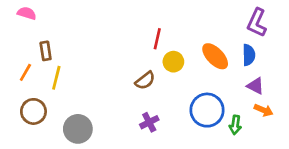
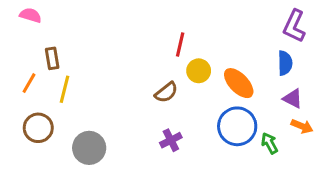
orange ellipse: (215, 56) -> (239, 83), moved
green arrow: (235, 125) -> (270, 143), turned 144

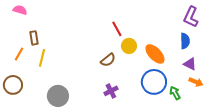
red line: (180, 45) -> (117, 29), turned -42
brown circle: (38, 128) -> (13, 85), moved

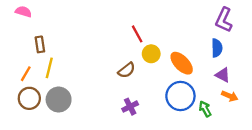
orange line: (19, 54) -> (26, 74), moved
brown circle: (13, 85) -> (29, 98), moved
gray circle: (58, 96) -> (59, 100), moved

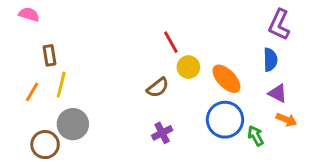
brown circle: (29, 98) -> (45, 145), moved

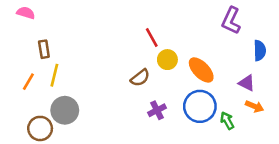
purple L-shape: (279, 25) -> (231, 21), moved
blue semicircle: (270, 60) -> (260, 50), moved
purple cross: (162, 133) -> (157, 110), moved

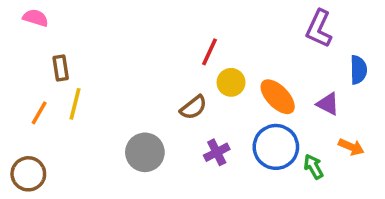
red line: (152, 38) -> (210, 52), turned 54
purple triangle: (247, 83) -> (328, 104), moved
gray circle: (65, 110) -> (145, 152), moved
brown circle: (40, 128) -> (28, 174), moved

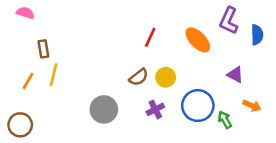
blue semicircle: (358, 70) -> (257, 35), moved
yellow circle: (231, 82) -> (166, 77), moved
orange ellipse: (278, 97) -> (198, 40), moved

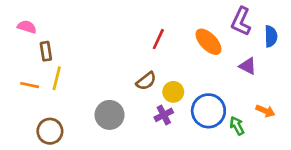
pink semicircle: (25, 13) -> (27, 27), moved
purple triangle: (235, 75) -> (248, 66), moved
yellow circle: (166, 77) -> (173, 92), moved
orange line: (28, 81) -> (30, 85), turned 72
brown circle: (20, 125) -> (50, 131), moved

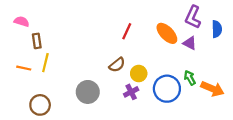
purple triangle: (248, 66) -> (190, 43), moved
orange arrow: (265, 111) -> (212, 89), size x1.5
green arrow: (237, 126) -> (190, 78), moved

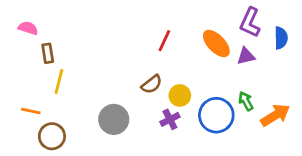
purple triangle: (190, 43) -> (246, 56), turned -40
orange line: (24, 68) -> (31, 111), moved
orange arrow: (212, 89) -> (275, 115), turned -55

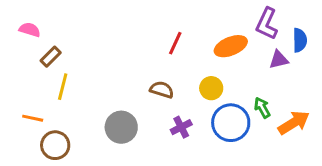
orange ellipse: (216, 44) -> (231, 46), turned -68
brown rectangle: (48, 53) -> (51, 57), turned 54
purple triangle: (246, 56) -> (279, 60), moved
brown semicircle: (152, 84) -> (162, 90), turned -125
yellow circle: (180, 95) -> (211, 88), moved

